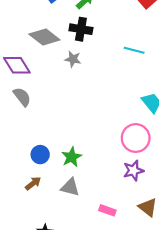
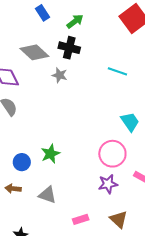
green star: (72, 157) -> (50, 154), moved
brown arrow: (33, 183) -> (13, 189), turned -140
pink rectangle: (107, 210) -> (81, 219), turned -42

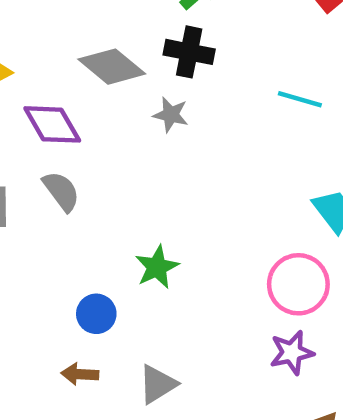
green star: (50, 154) -> (157, 267), moved
gray triangle: (47, 195) -> (158, 384), turned -48

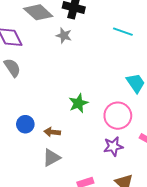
green star: (157, 267) -> (78, 103), moved
brown arrow: (80, 374) -> (52, 132), moved

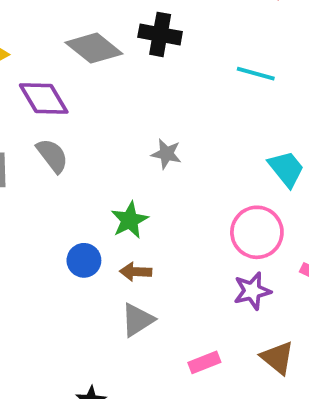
gray star: (64, 36) -> (166, 154), moved
green star: (78, 103) -> (130, 220), moved

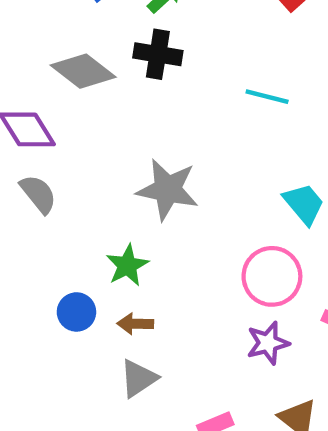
gray star: (166, 154) -> (168, 189), size x1.8

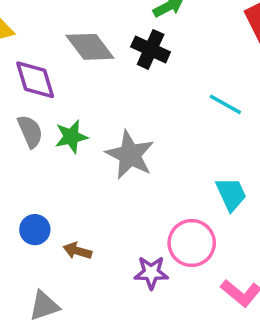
green star: (127, 265) -> (71, 137), moved
purple star: (268, 343) -> (151, 273), moved
gray triangle: (138, 378) -> (44, 306), moved

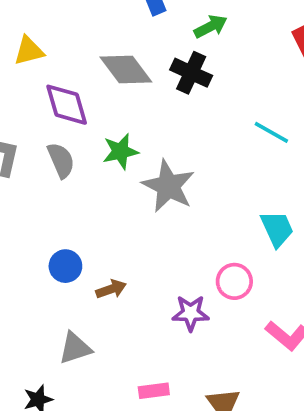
green star: (71, 137) -> (120, 151), moved
pink circle: (192, 243) -> (234, 281), size x0.7
brown arrow: (77, 251) -> (111, 289), turned 144

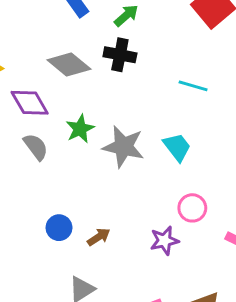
cyan trapezoid: (277, 229) -> (177, 147), moved

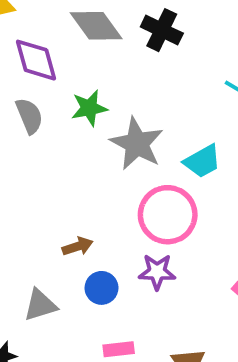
cyan trapezoid: (177, 147) -> (202, 161), turned 84
pink circle: (192, 208) -> (168, 215), moved, size x1.6
blue circle: (59, 228) -> (102, 288), moved

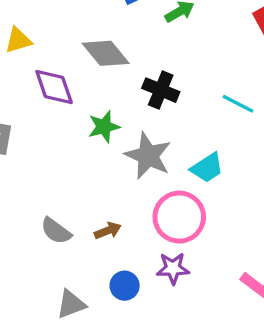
black cross: (162, 30) -> (161, 90), moved
gray semicircle: (29, 116) -> (56, 231), moved, turned 152
brown arrow: (78, 246) -> (108, 231), moved

